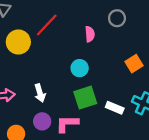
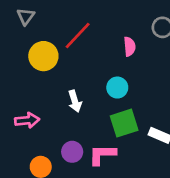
white arrow: (40, 93) -> (75, 101), moved

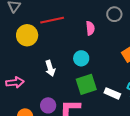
red line: (78, 36) -> (52, 20), turned 35

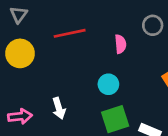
yellow circle: (27, 35) -> (20, 53), moved
white arrow: (50, 68) -> (59, 108), moved

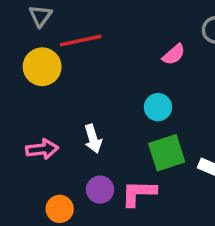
red line: (70, 33) -> (81, 40), moved
pink semicircle: (120, 44) -> (174, 54), turned 54

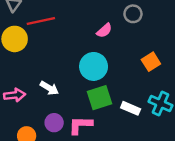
cyan circle: (158, 107) -> (94, 66), size x1.5
white arrow: (93, 139) -> (49, 88), turned -42

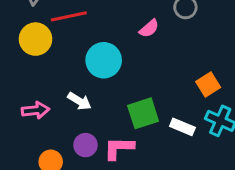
orange square: (151, 62) -> (208, 84), moved
cyan circle: (94, 66) -> (104, 60), moved

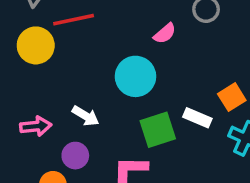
cyan circle: (104, 60) -> (135, 76), moved
white rectangle: (182, 127) -> (197, 118), moved
purple circle: (85, 145) -> (75, 156), moved

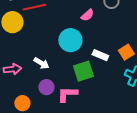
white rectangle: (197, 118) -> (100, 55), moved
purple circle: (75, 156) -> (46, 87), moved

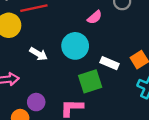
white arrow: (41, 63) -> (38, 54), moved
purple circle: (46, 87) -> (36, 102), moved

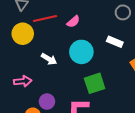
pink semicircle: (95, 17) -> (73, 22), moved
white rectangle: (110, 63) -> (115, 42), moved

